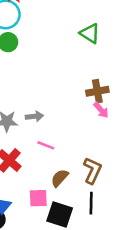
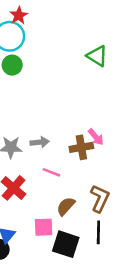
brown cross: (97, 91) -> (81, 147), moved
pink arrow: (101, 110) -> (96, 137), moved

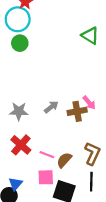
gray arrow: (40, 142) -> (51, 107), moved, turned -32
pink line: (51, 172) -> (47, 155), moved

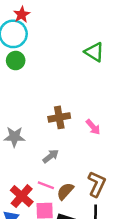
gray arrow: (51, 107) -> (51, 156), moved
brown cross: (77, 111) -> (59, 117), moved
red cross: (21, 145) -> (22, 196), moved

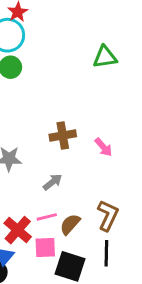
green triangle: (94, 52) -> (105, 57), turned -40
pink line: (46, 185) -> (47, 217), turned -35

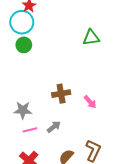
pink line: (47, 217) -> (30, 130), moved

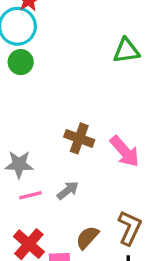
brown cross: (61, 94) -> (79, 138), turned 30
pink arrow: (90, 102) -> (125, 151), size x1.5

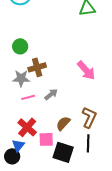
green circle: (21, 62) -> (20, 46), moved
brown cross: (79, 138) -> (37, 67), moved, turned -36

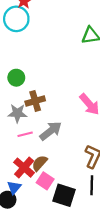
gray arrow: (51, 94) -> (51, 131), size x1.5
brown semicircle: (63, 123) -> (40, 163), moved
pink square: (46, 139) -> (45, 181), turned 35

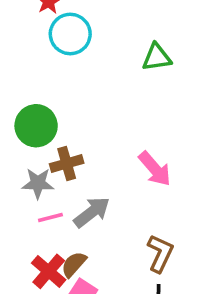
cyan circle: (16, 19) -> (70, 34), moved
green circle: (16, 78) -> (36, 126), size x1.5

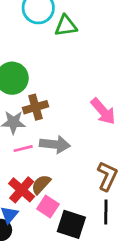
green triangle: (157, 57) -> (66, 26), moved
gray arrow: (92, 212) -> (55, 144), turned 44

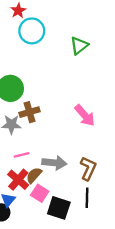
green triangle: (66, 26) -> (79, 46), moved, turned -30
gray arrow: (55, 144) -> (54, 163), moved
pink line: (23, 149) -> (22, 155), moved

